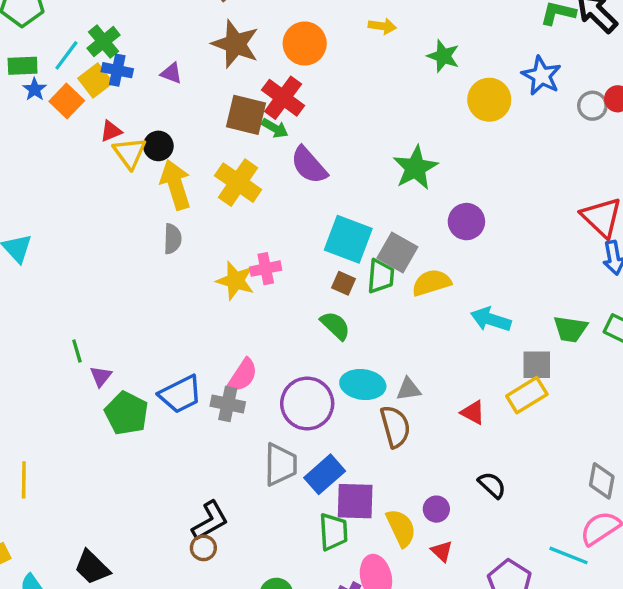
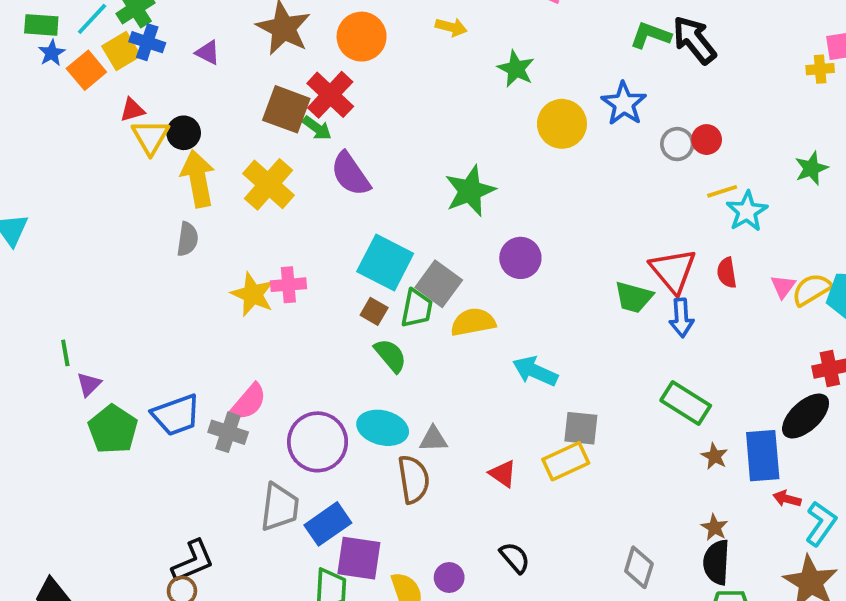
green semicircle: (335, 326) -> (390, 355), moved
green trapezoid: (570, 329) -> (634, 297), moved

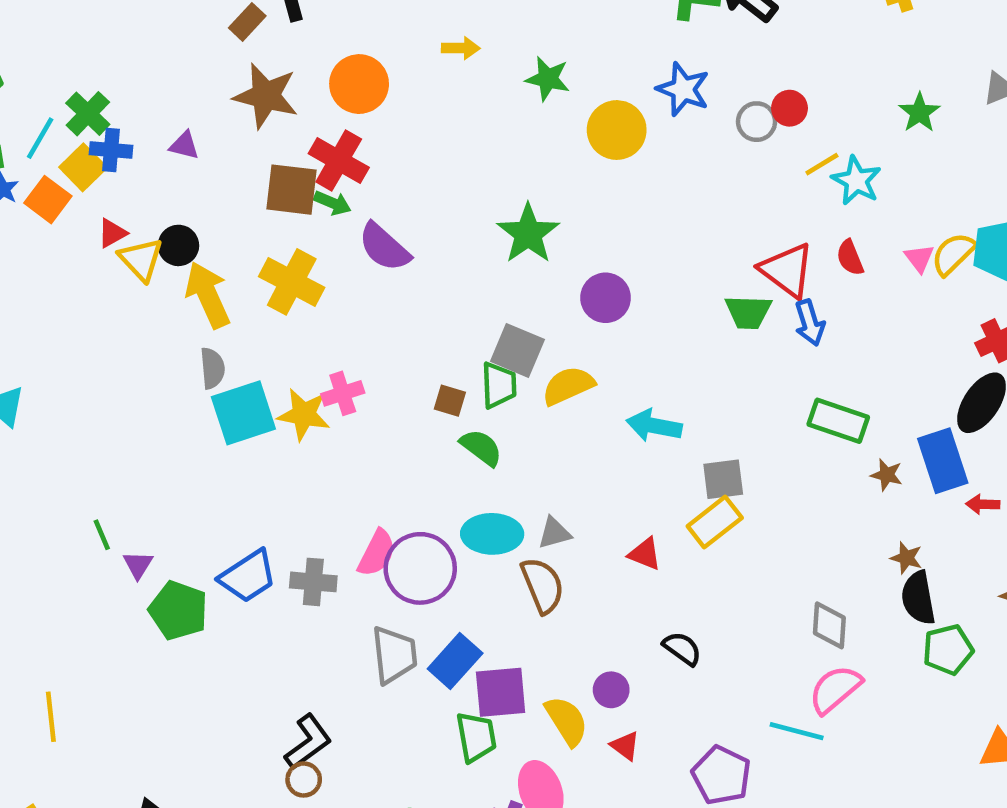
cyan square: (385, 263) -> (243, 413), moved, turned -32
pink semicircle: (249, 402) -> (377, 553), moved

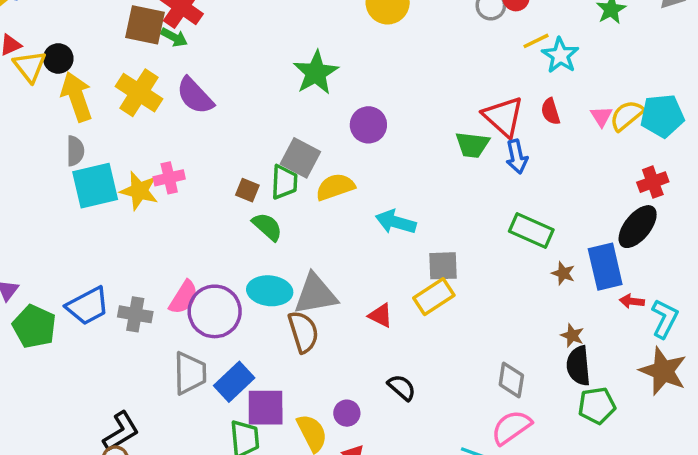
purple semicircle: (384, 247) -> (195, 96), moved
gray triangle: (554, 533) -> (315, 294), size x1.8

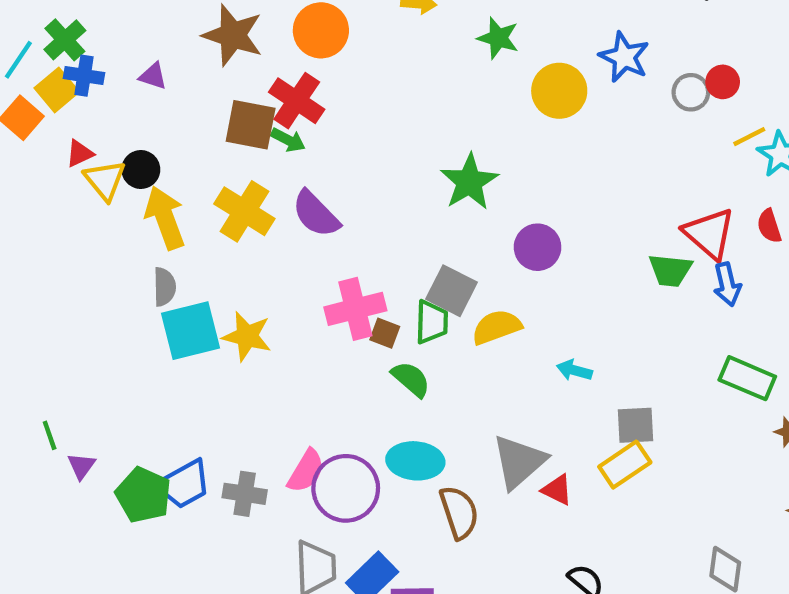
pink cross: (169, 178) -> (355, 309), moved, size x1.5
cyan arrow: (396, 222) -> (574, 370), size x0.7
gray triangle: (315, 294) -> (519, 462), moved, turned -30
green pentagon: (34, 326) -> (143, 495), moved

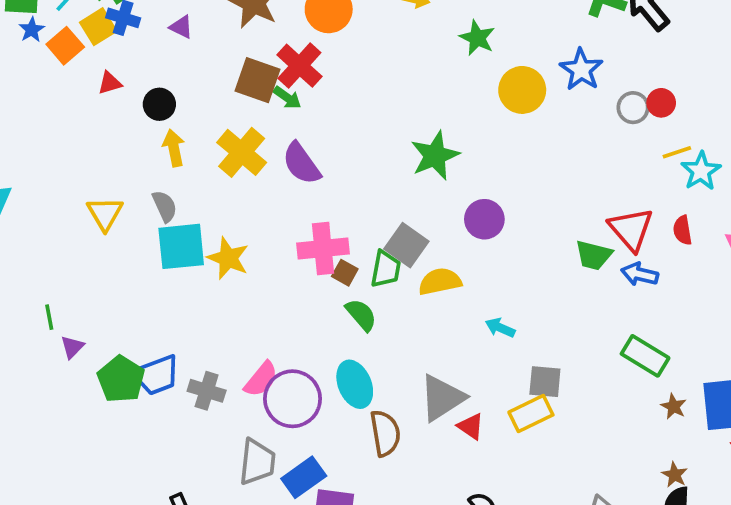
yellow triangle: (105, 180) -> (105, 214), moved
yellow arrow: (165, 218) -> (174, 148), size x0.7
blue arrow: (727, 284) -> (640, 274), turned 108
gray semicircle: (164, 287) -> (165, 206), turned -32
cyan ellipse: (415, 461) -> (355, 384), turned 54

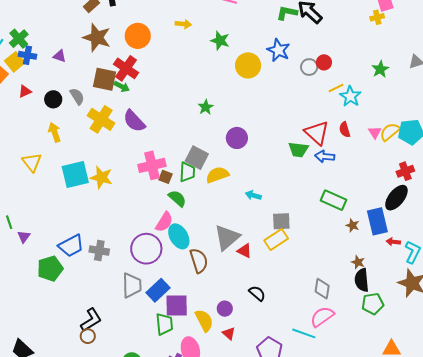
yellow arrow: (174, 148) -> (55, 132), moved
green star: (435, 156) -> (206, 107), size x0.6
gray semicircle: (165, 206) -> (77, 96), moved
green pentagon: (121, 379) -> (50, 269), moved, turned 30
pink semicircle: (261, 379) -> (164, 222), moved

